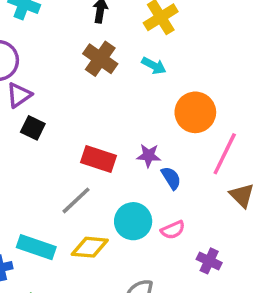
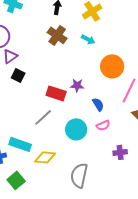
purple star: (149, 156) -> (77, 85), moved
pink semicircle: (173, 230) -> (103, 125), moved
yellow diamond: (90, 247) -> (45, 157), moved
purple cross: (209, 261) -> (120, 152), turned -32

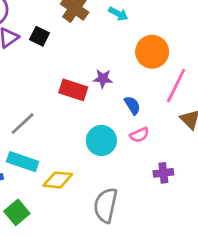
black square: (18, 75) -> (39, 36), moved
gray line: (43, 117) -> (23, 124), moved

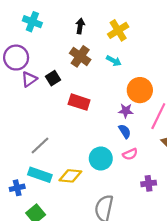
black square: (39, 36) -> (53, 78), turned 32
purple star: (103, 79) -> (126, 111), moved
red rectangle: (73, 90) -> (79, 102), moved
yellow diamond: (58, 180) -> (70, 176), moved

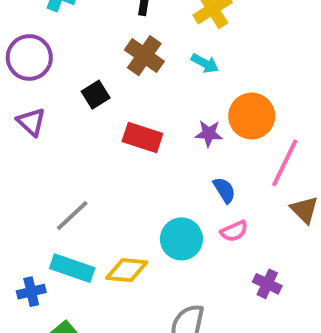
purple triangle: (29, 79) -> (31, 122), moved, turned -42
purple star: (126, 111) -> (209, 134), moved
purple cross: (149, 183) -> (267, 284), turned 32

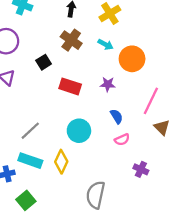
orange circle: (252, 116) -> (132, 59), moved
cyan circle: (181, 239) -> (79, 131), moved
yellow diamond: (127, 270) -> (61, 162), turned -70

